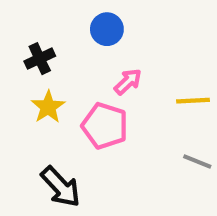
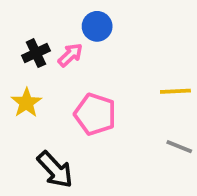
pink arrow: (128, 82) -> (70, 55), moved
yellow star: (48, 107) -> (26, 103), moved

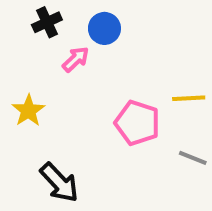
black cross: (36, 53) -> (47, 22), moved
pink pentagon: (95, 114) -> (137, 123), moved

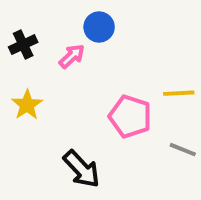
black cross: (47, 22) -> (23, 45), moved
black arrow: (59, 183) -> (82, 169), moved

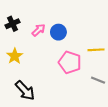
blue circle: (99, 27) -> (58, 32), moved
black arrow: (82, 169) -> (25, 91), moved

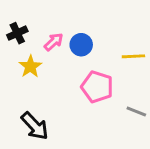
yellow line: (96, 50) -> (133, 56), moved
yellow star: (15, 56) -> (30, 66), moved

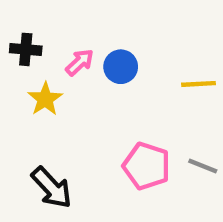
black cross: (17, 33) -> (26, 49), turned 30
pink pentagon: (97, 87) -> (147, 166), moved

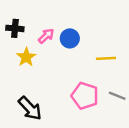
yellow line: (198, 84) -> (106, 58), moved

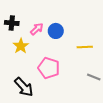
pink pentagon: (85, 96) -> (49, 68), moved

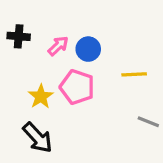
yellow star: (21, 46) -> (41, 96), moved
pink pentagon: (49, 68) -> (77, 87), moved

